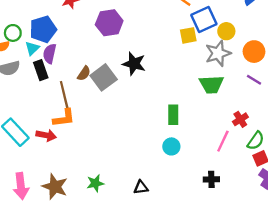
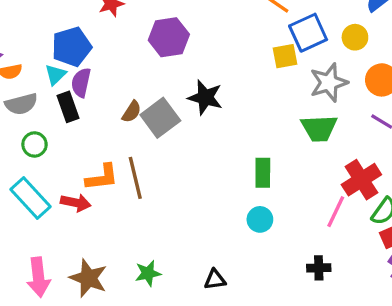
yellow circle: (226, 31) -> (355, 37), moved
green circle: (13, 33) -> (34, 144), moved
brown line: (64, 95) -> (135, 178), moved
red cross: (240, 119) -> (361, 180), size x1.6

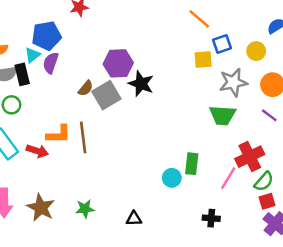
blue square: (308, 33) -> (222, 44), size x0.7
purple hexagon: (169, 37) -> (118, 63), moved
black rectangle: (68, 107) -> (22, 74), moved
green rectangle: (263, 173) -> (192, 164), moved

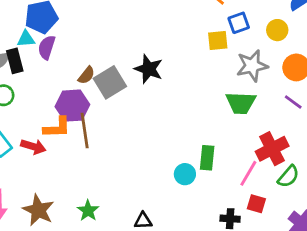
cyan triangle: (32, 55) -> (26, 39), turned 35
purple hexagon: (118, 63) -> (72, 106), moved
red square: (267, 201) -> (256, 204), moved, turned 35
green star: (85, 209) -> (88, 211), turned -30

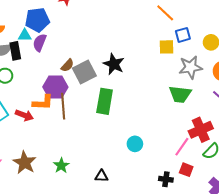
green rectangle: (207, 158) -> (105, 101), moved, size x1.4

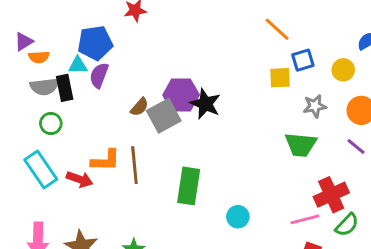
gray star: (190, 67) -> (315, 106), size x0.7
purple hexagon: (55, 87) -> (181, 95), moved
green rectangle: (105, 101) -> (189, 186), moved
pink line: (182, 147) -> (305, 219), turned 42

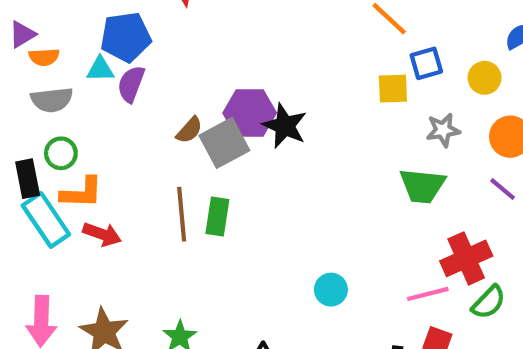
black rectangle: (65, 88) -> (28, 179), moved
orange L-shape: (106, 160) -> (82, 193), moved
green rectangle: (189, 186) -> (217, 217), moved, size x0.7

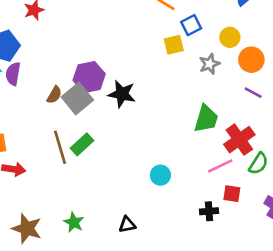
yellow circle: (485, 78) -> (230, 37), moved
black star: (285, 126) -> (122, 94), moved
green trapezoid: (422, 186) -> (206, 119), moved, turned -68
green rectangle: (217, 217) -> (82, 144), turned 50

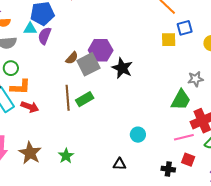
gray star: (209, 64) -> (196, 79), moved
black triangle: (127, 225) -> (119, 164), moved

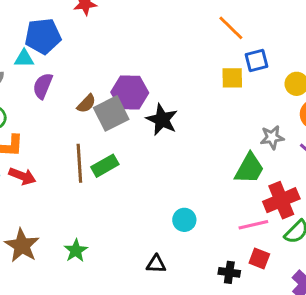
purple semicircle: (45, 36) -> (43, 86), moved

